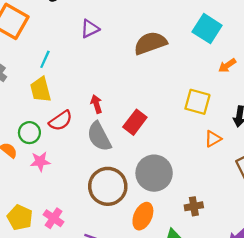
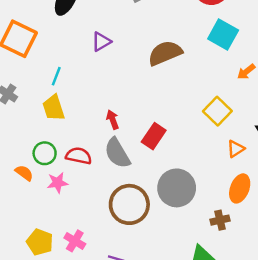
yellow square: (197, 102) -> (217, 111), turned 32
red semicircle: (61, 121) -> (79, 156), moved, turned -130
orange ellipse: (143, 216) -> (240, 188), moved

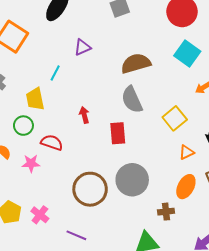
cyan line: (56, 76) -> (55, 73), moved
red rectangle: (154, 136) -> (118, 133), turned -45
green circle: (45, 153) -> (23, 126), moved
gray semicircle: (117, 153) -> (132, 100), moved

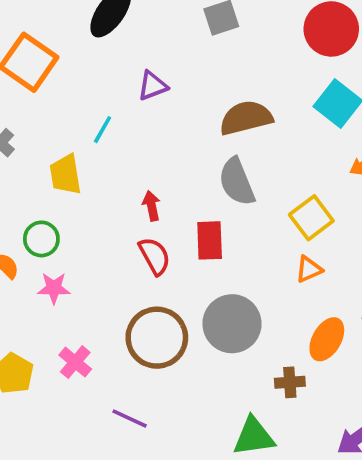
green circle: (23, 126) -> (41, 239), moved
red semicircle: (52, 143) -> (155, 256), moved, turned 40
orange triangle: (187, 152) -> (309, 269), moved
pink cross: (40, 215) -> (75, 362), moved

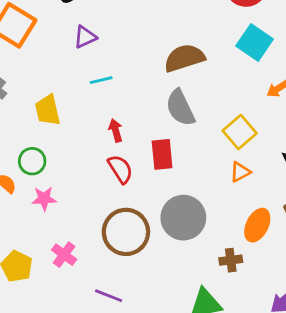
purple triangle: (153, 86) -> (85, 37), moved
cyan line: (103, 130) -> (101, 80), moved, turned 50

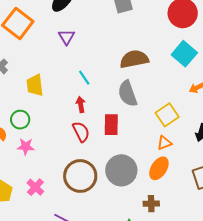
purple triangle: (85, 37) -> (66, 37), turned -42
cyan line: (101, 80) -> (84, 78), moved, turned 63
orange ellipse: (257, 225) -> (159, 168), moved

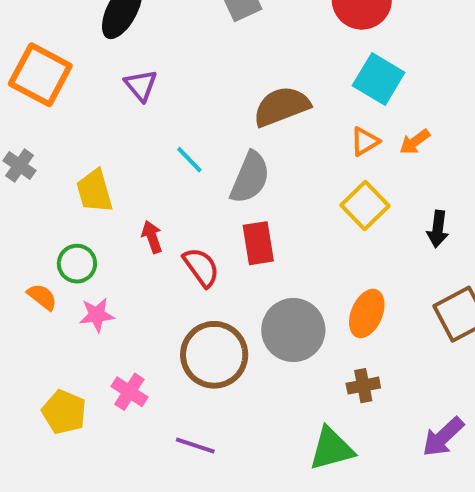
gray semicircle: (128, 94) -> (250, 178), moved, turned -128
red arrow: (81, 104) -> (152, 237), moved
orange triangle: (164, 143) -> (365, 141), moved

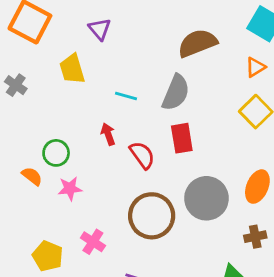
cyan line: (189, 160) -> (126, 96), moved, turned -30
yellow trapezoid: (94, 191) -> (72, 69), moved

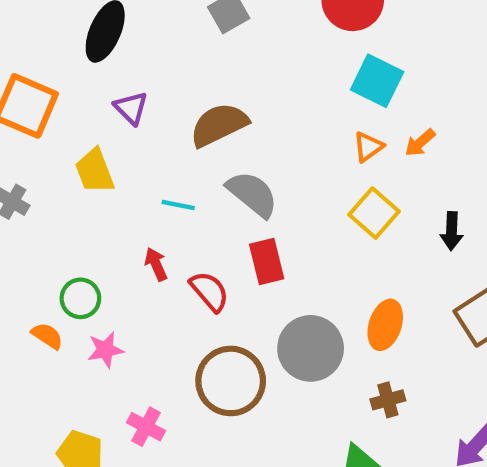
brown semicircle: (197, 43) -> (219, 125), moved
gray semicircle: (176, 93) -> (252, 194), turned -69

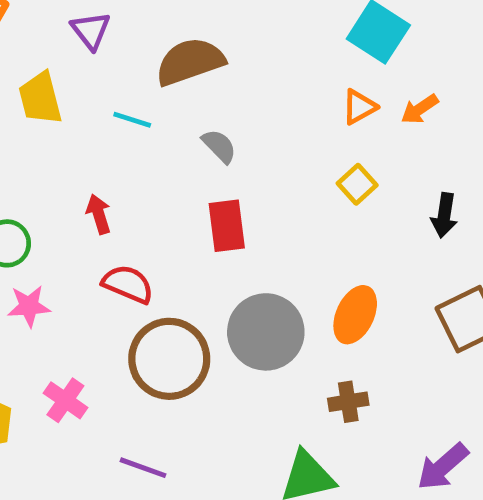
gray semicircle: (252, 194) -> (219, 146), size x0.6
cyan line: (178, 205) -> (132, 120), moved
yellow square: (374, 213) -> (357, 184), size x0.7
red semicircle: (209, 291) -> (128, 284), moved, turned -33

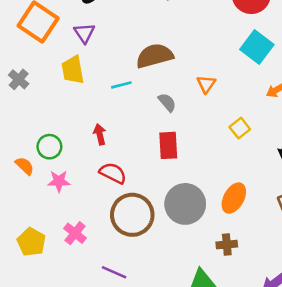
purple triangle: (91, 30) -> (84, 33), moved
orange triangle: (359, 107) -> (206, 84), moved, turned -30
cyan line: (132, 120) -> (121, 85), turned -36

